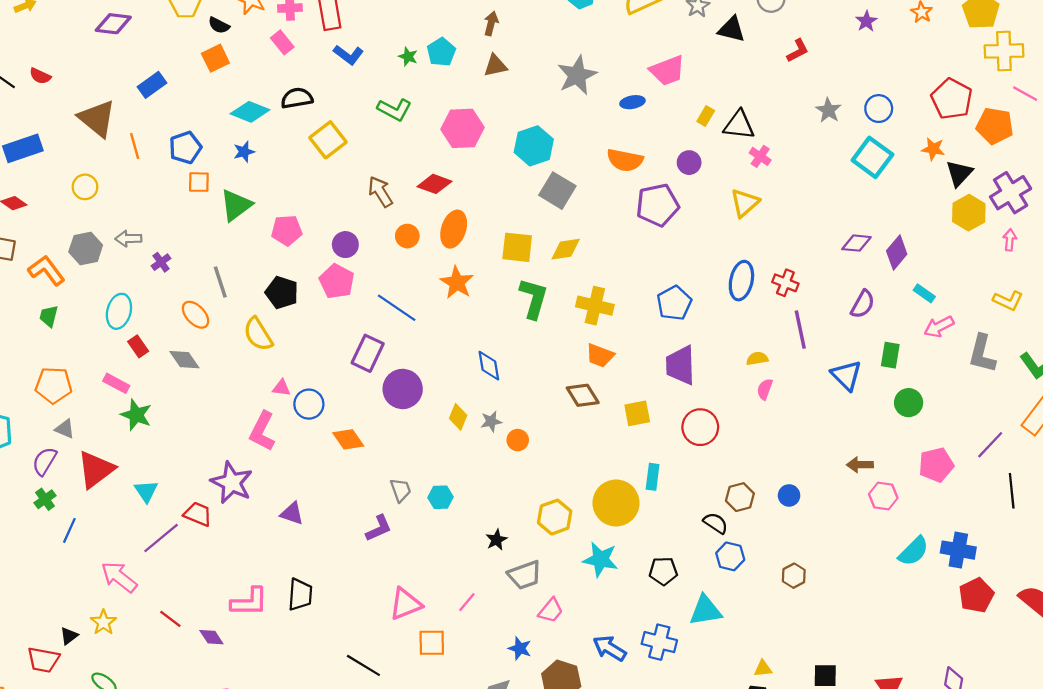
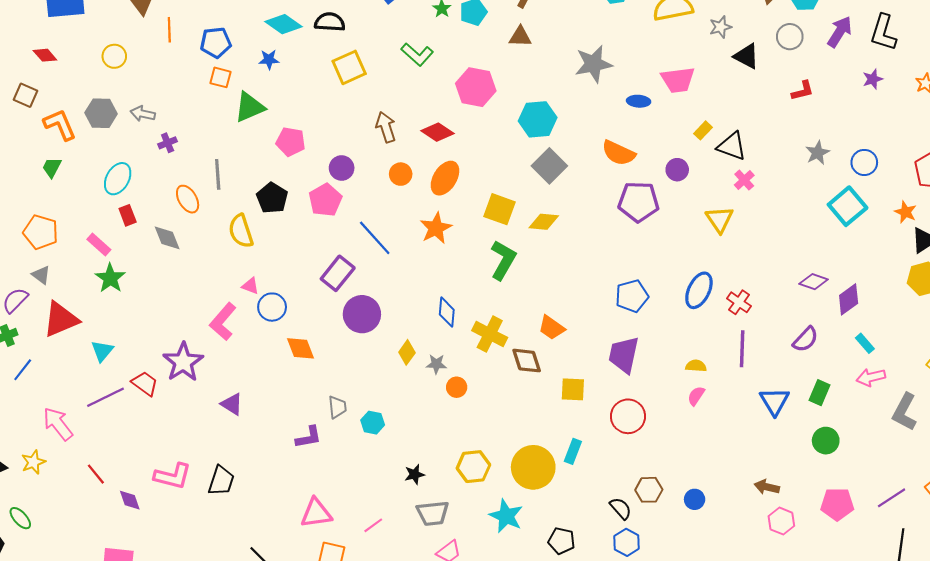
yellow triangle: (745, 203) -> (719, 219), turned -36
yellow cross: (595, 306) -> (490, 334), moved

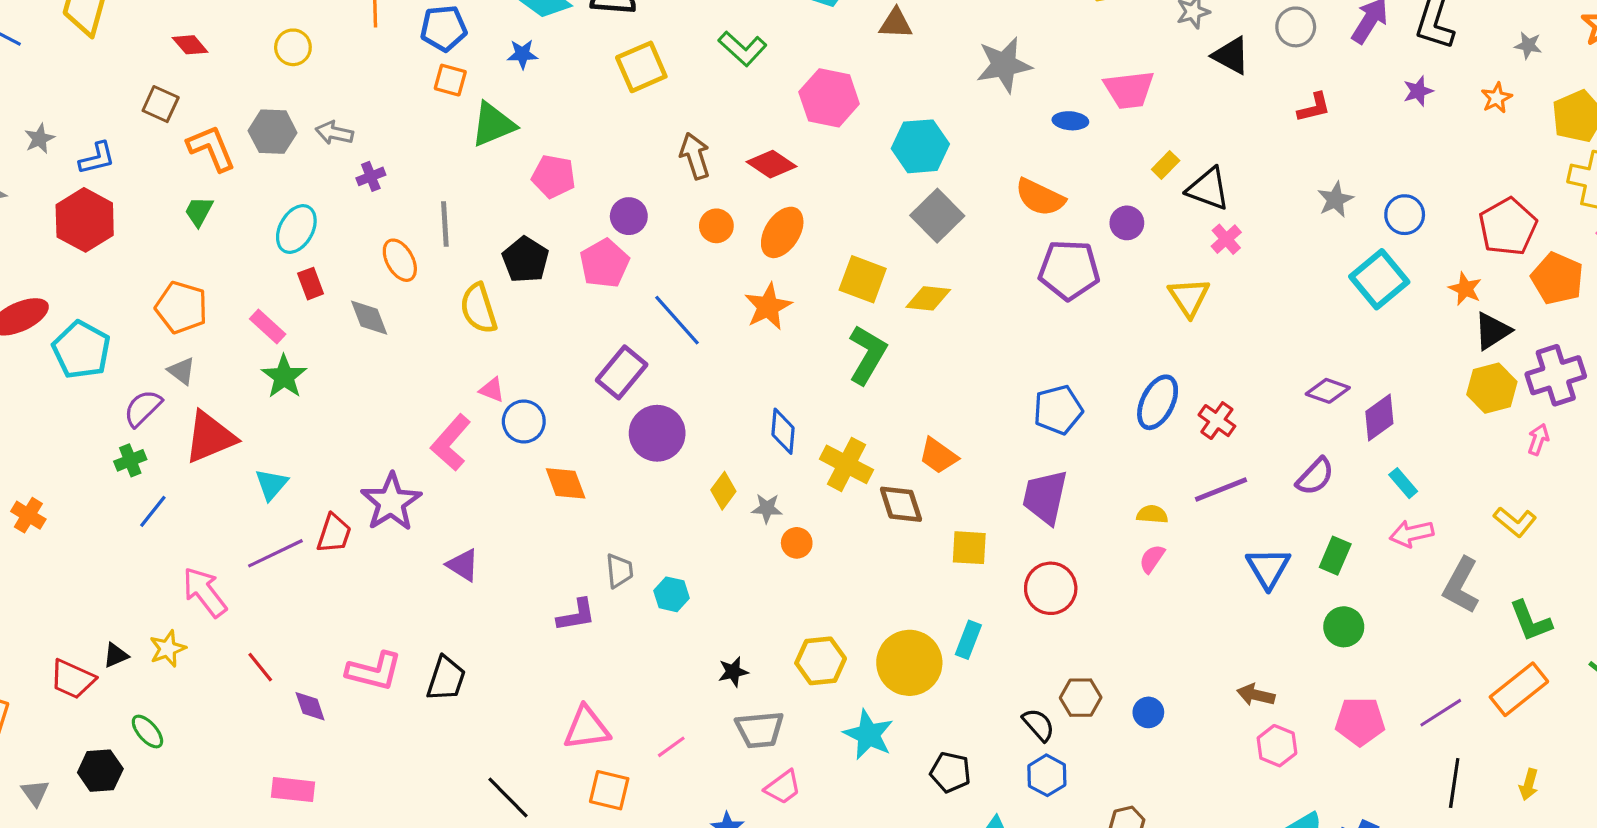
purple line: (742, 349) -> (1221, 490), turned 66
red trapezoid: (145, 383) -> (334, 533), turned 72

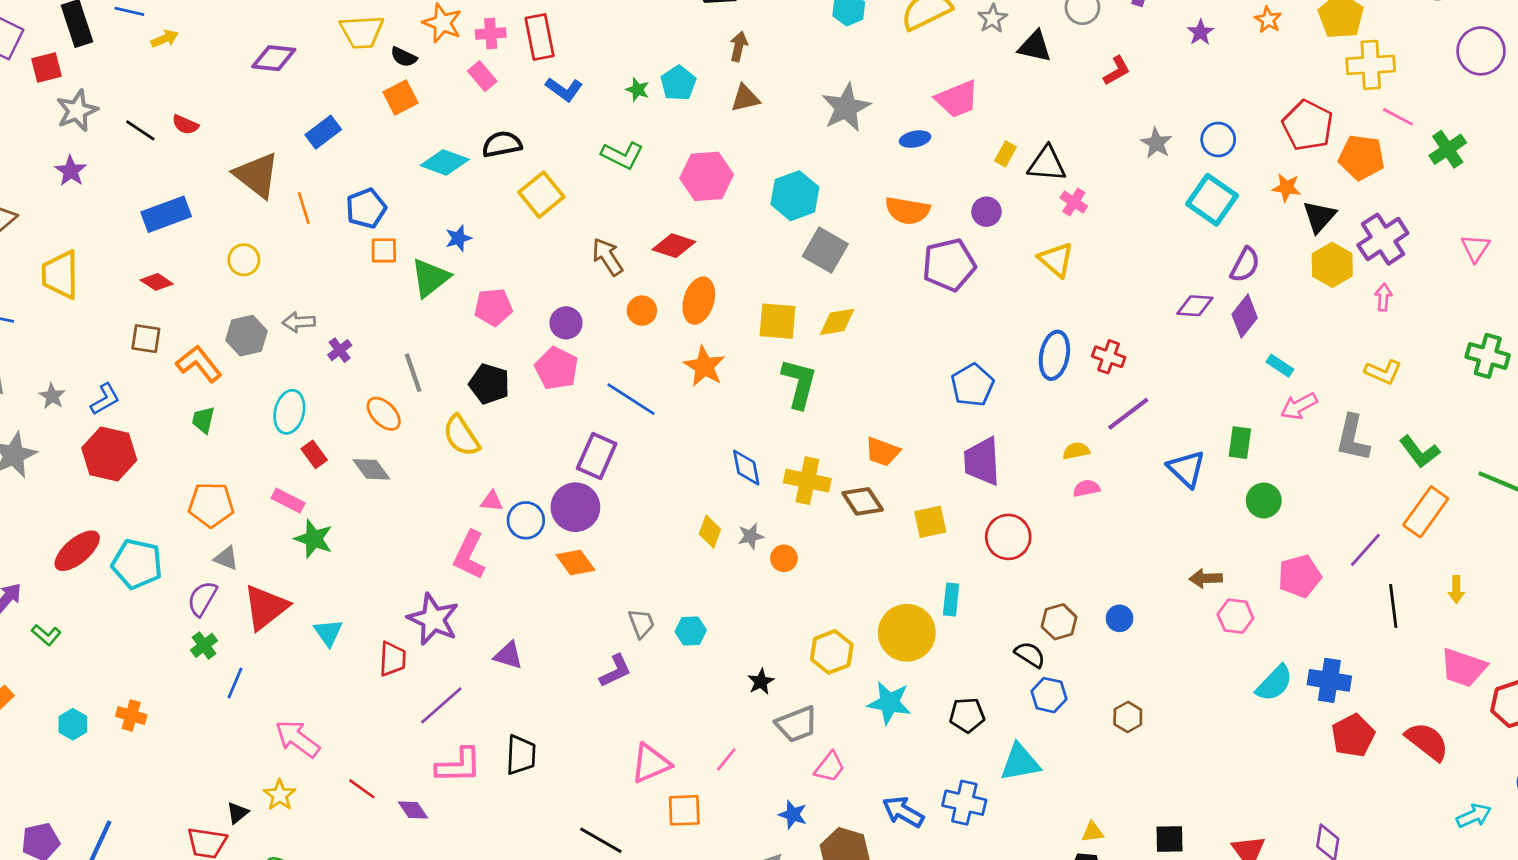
blue star: (522, 54) -> (458, 238), moved
purple circle: (657, 433) -> (575, 507), moved
purple semicircle: (1315, 476) -> (1245, 265), moved
purple line: (275, 553) -> (441, 705), moved
pink semicircle: (1152, 559) -> (1086, 488), turned 60

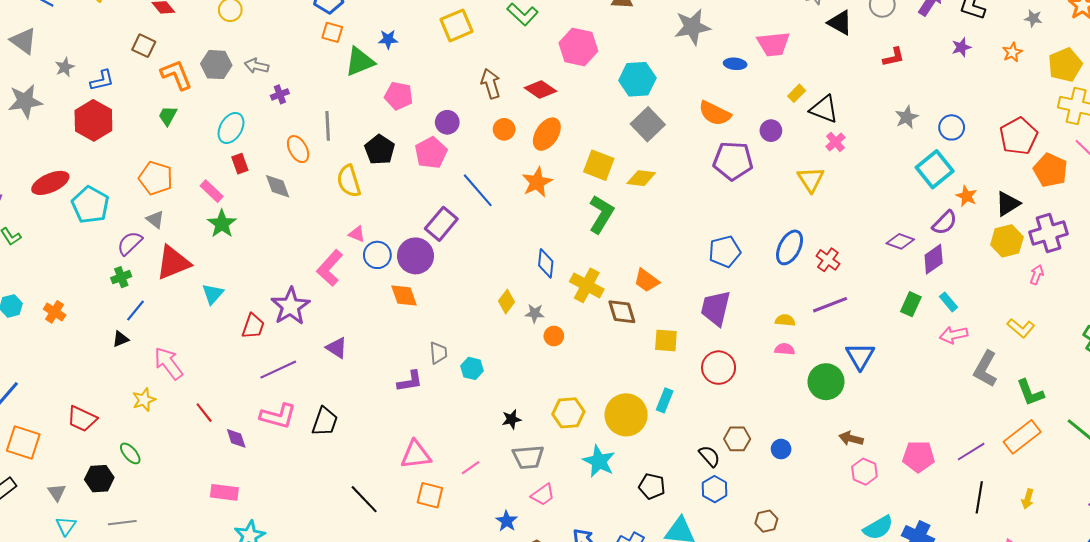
orange star: (1287, 188) -> (966, 196), moved
green rectangle: (1240, 443) -> (911, 304), moved
green circle: (1264, 500) -> (826, 382), moved, size x1.4
black triangle: (238, 813) -> (121, 339), moved

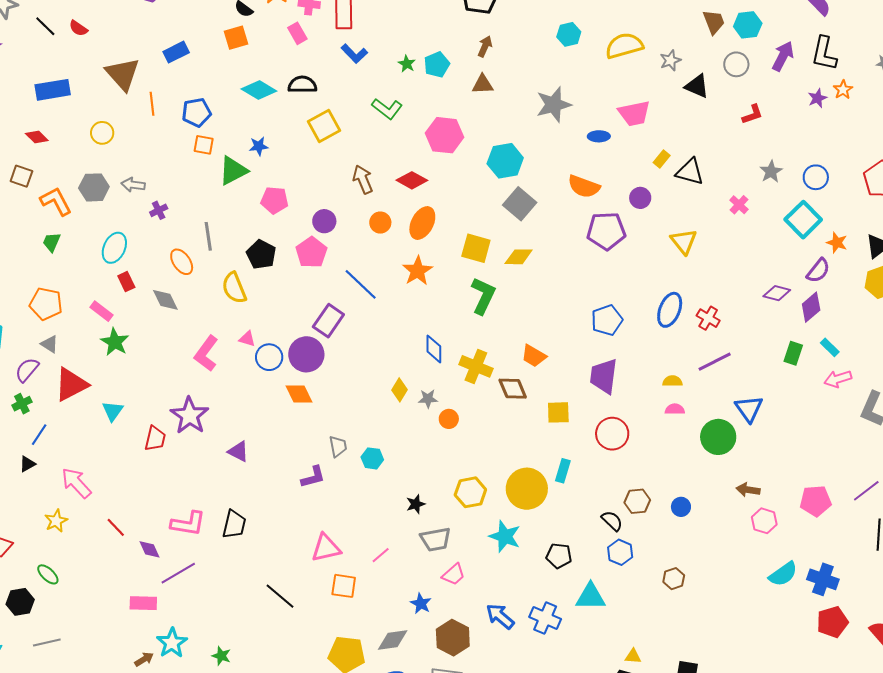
orange star: (1012, 52) -> (843, 90), moved
pink cross: (835, 142) -> (739, 205), moved
pink L-shape: (330, 268) -> (206, 353), moved
purple line: (278, 370) -> (178, 573), moved

